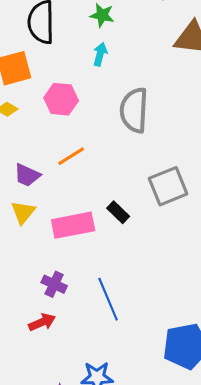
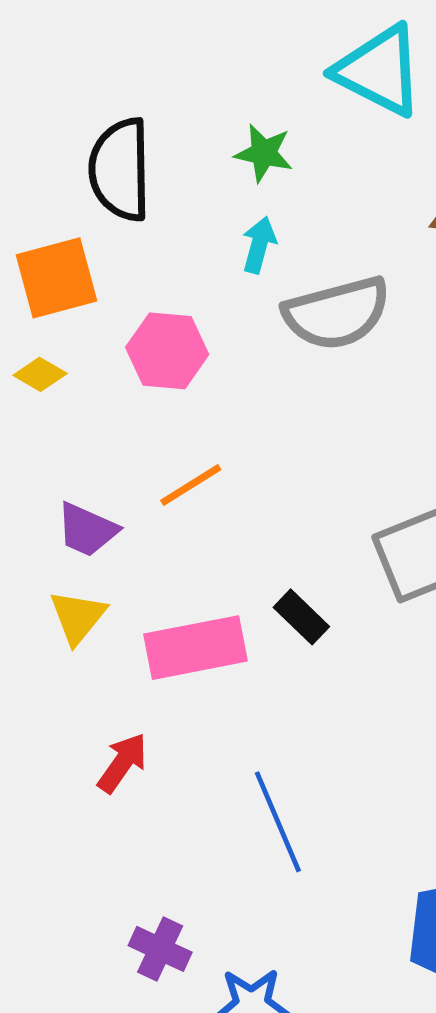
gray semicircle: (134, 110) -> (337, 313), moved, turned -108
purple cross: (54, 284) -> (160, 949), moved
red arrow: (42, 322) -> (122, 763), moved, turned -32

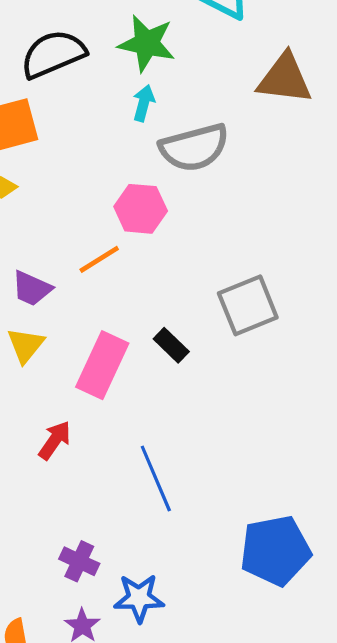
green star: (264, 153) -> (147, 43), size x1.5
black semicircle: (120, 170) -> (53, 54), turned 68
pink hexagon: (167, 351) -> (141, 209), moved
pink rectangle: (195, 648) -> (102, 365), turned -54

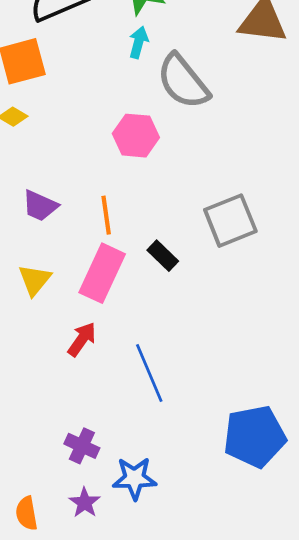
gray semicircle: (194, 148) -> (183, 82), turned 66
orange line: (99, 259) -> (106, 215), moved, turned -66
yellow triangle: (26, 345) -> (35, 280), moved
red arrow: (55, 440) -> (82, 339), moved

